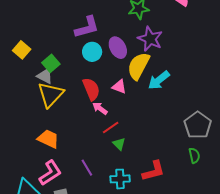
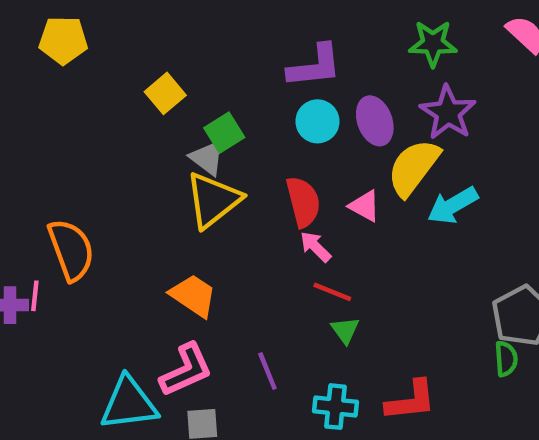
red line: (111, 128) -> (332, 292), turned 48
green semicircle: (194, 155) -> (506, 359), moved

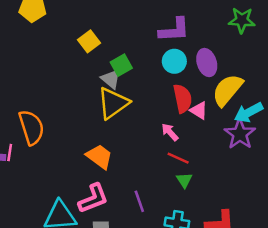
purple star: (448, 113) -> (240, 134), moved
red semicircle: (303, 202) -> (183, 99), moved

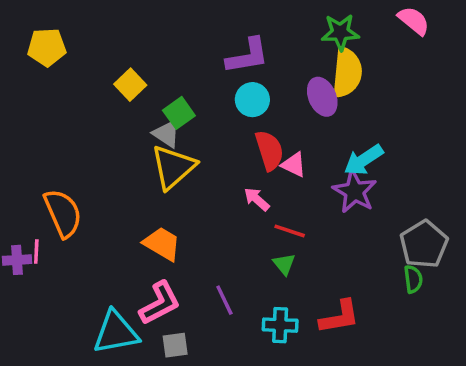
purple ellipse: (207, 63) -> (322, 97), moved
yellow semicircle: (227, 90) -> (347, 73), moved, turned 152
red line: (178, 158) -> (290, 231), moved

